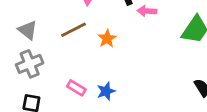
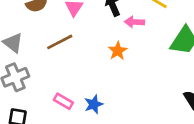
orange star: (107, 39) -> (118, 51), moved

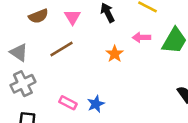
pink arrow: (135, 22) -> (141, 37), moved

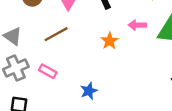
pink rectangle: (68, 103) -> (48, 71), moved

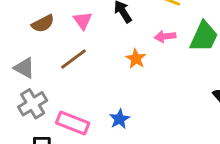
pink rectangle: (48, 71) -> (73, 123), moved, size x1.5

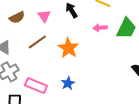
orange star: (136, 59) -> (68, 48), moved, size x1.5

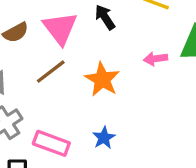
pink triangle: (44, 16) -> (60, 28), size x1.6
pink arrow: (100, 28) -> (156, 59), moved

